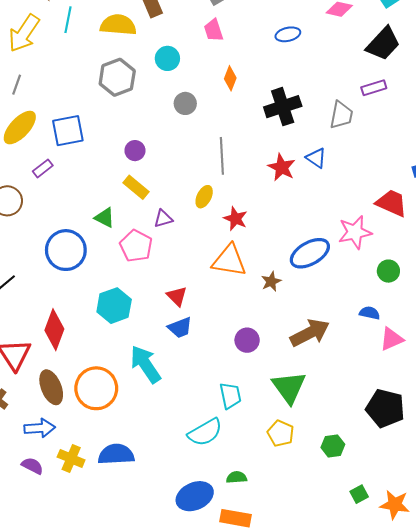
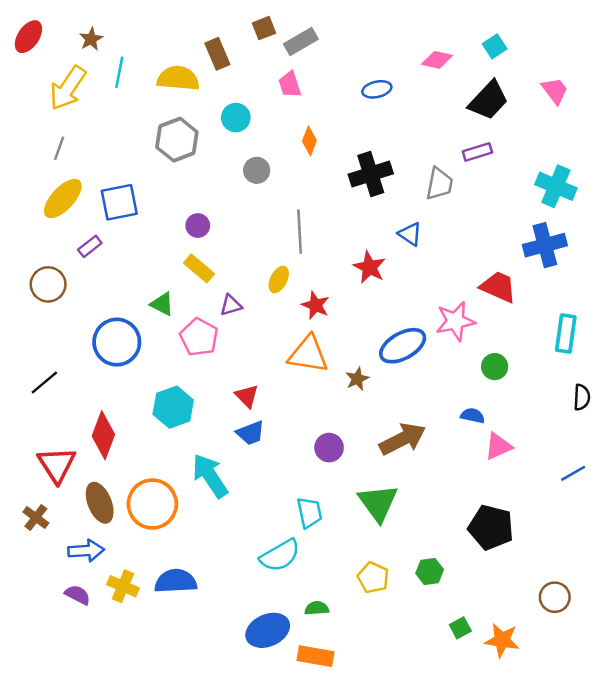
red star: (282, 167) -> (370, 267), moved
yellow pentagon: (281, 433) -> (373, 578), moved

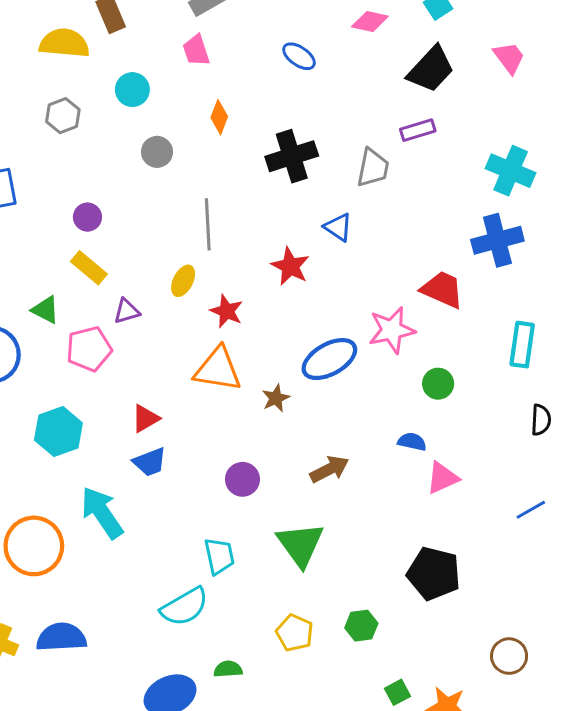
blue ellipse: (377, 89) -> (299, 56), turned 48
gray hexagon: (177, 140) -> (63, 116), size x0.7
pink pentagon: (199, 337) -> (89, 349), turned 30
red triangle: (247, 396) -> (145, 418), turned 45
brown arrow: (403, 439) -> (329, 469), size x0.7

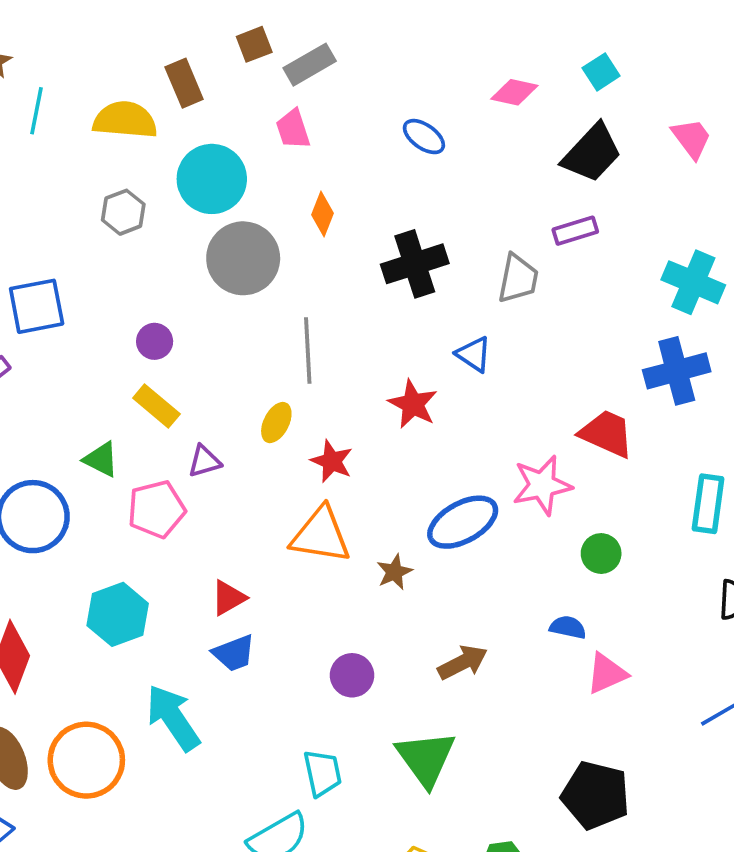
cyan circle: (132, 90) -> (212, 179), size x1.6
gray circle: (157, 152) -> (243, 258), size x1.8

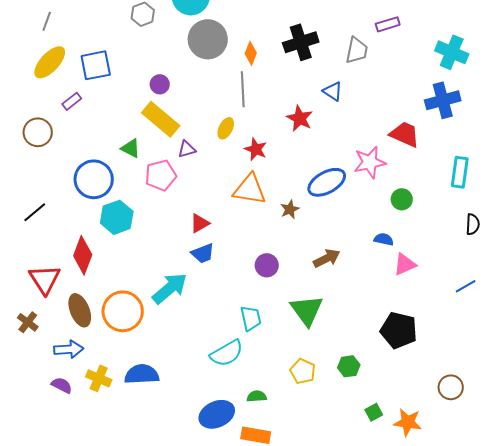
orange diamond: (322, 214) -> (251, 53), moved
yellow rectangle: (156, 406) -> (161, 119), size x1.5
cyan hexagon: (118, 614) -> (117, 217), moved
cyan arrow: (173, 718) -> (170, 288), turned 84

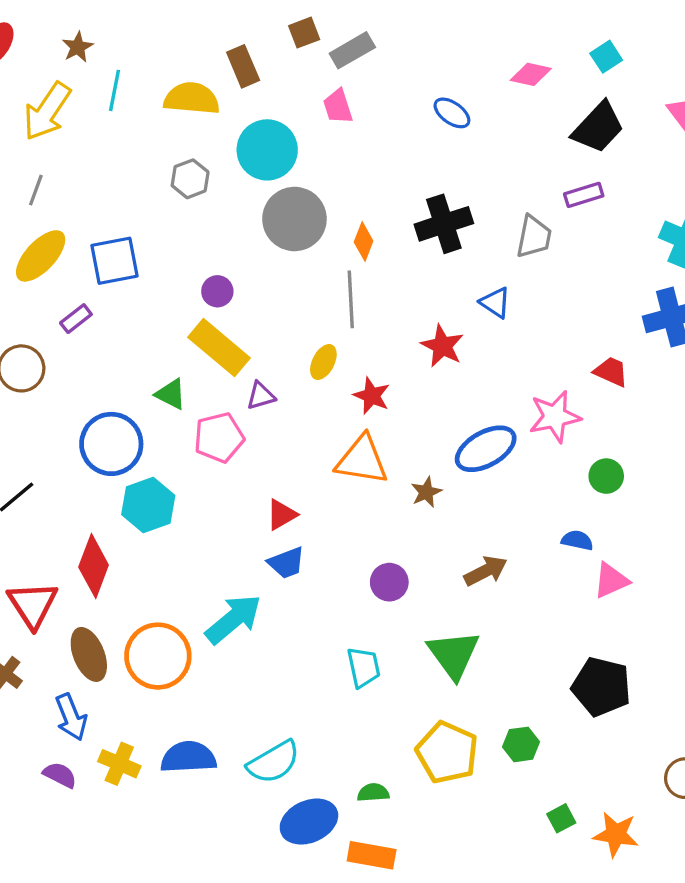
red trapezoid: (405, 134) -> (611, 372), size x0.7
blue arrow: (69, 349) -> (71, 717), turned 72
cyan semicircle: (227, 353) -> (274, 762), moved
yellow pentagon: (303, 371) -> (447, 752), size x1.5

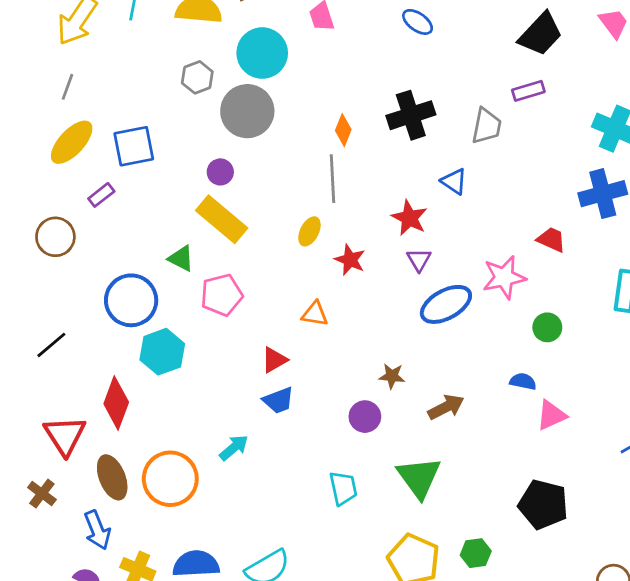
gray circle: (294, 219) -> (247, 111), moved
purple triangle: (261, 396) -> (419, 260), moved, turned -45
orange triangle: (362, 460) -> (315, 314), moved, size x0.6
brown star: (426, 492) -> (392, 376), moved, turned 30
cyan arrow: (233, 619) -> (234, 448), size x0.6

